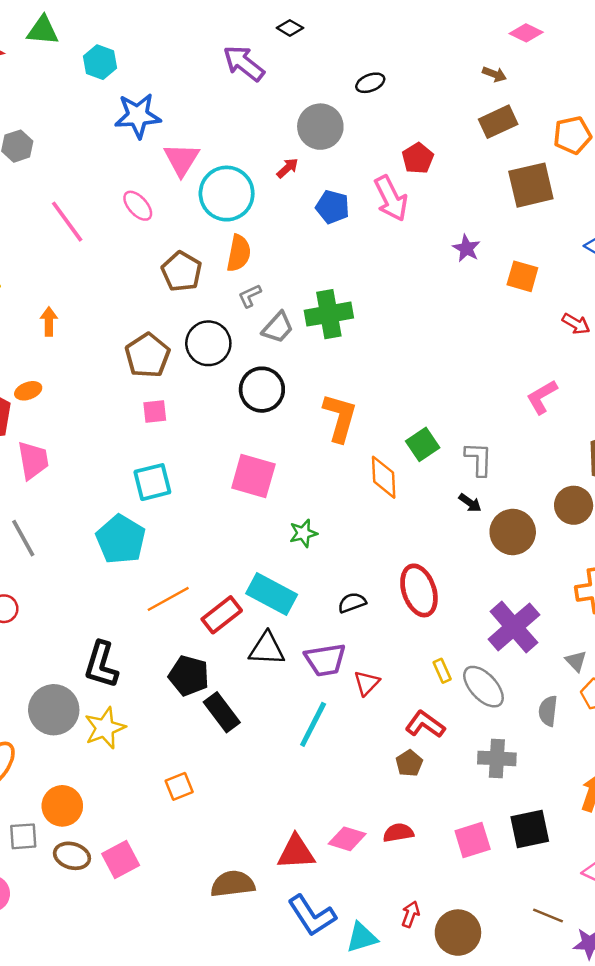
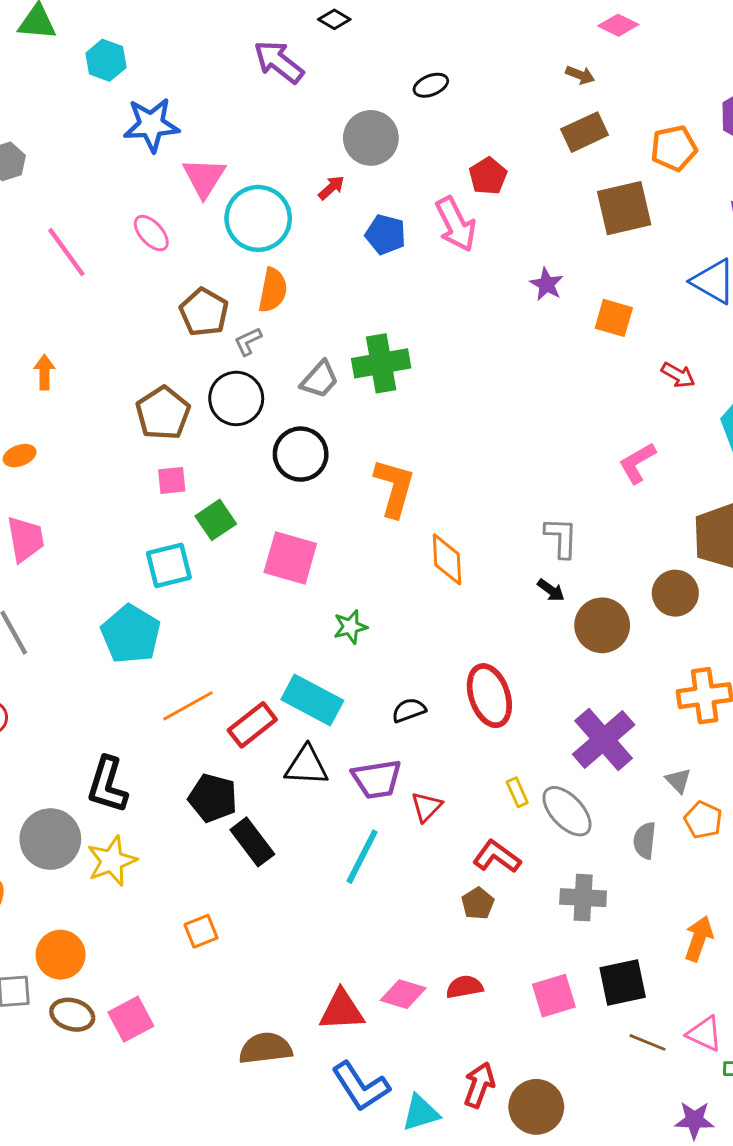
gray L-shape: (250, 296) -> (248, 341), moved
green square: (423, 444) -> (216, 520), moved
red arrow: (410, 914) -> (479, 1085), size x1.4
brown line: (548, 915) -> (648, 1042), moved

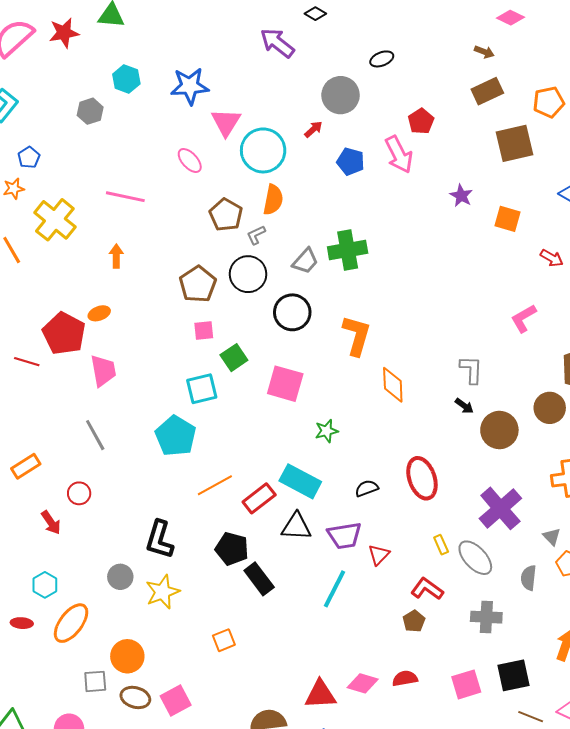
cyan hexagon: (106, 60) -> (126, 79), moved
pink line: (66, 252) -> (125, 197), moved, turned -42
gray circle: (50, 839) -> (120, 577), size x0.6

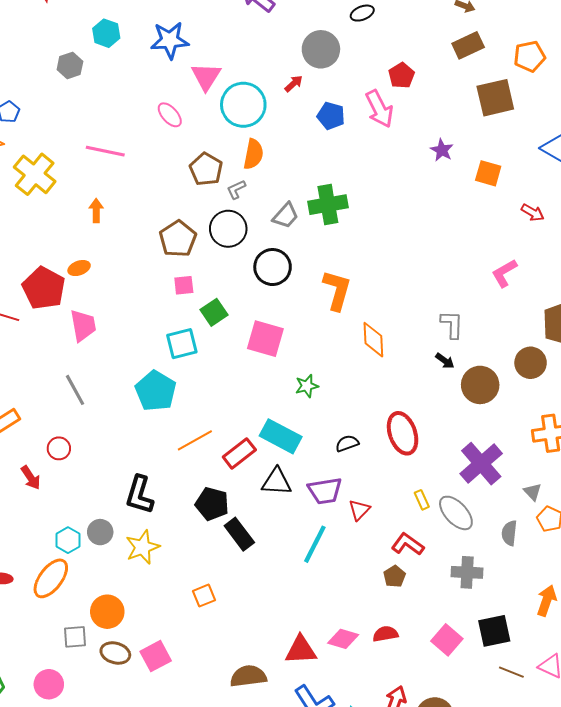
cyan hexagon: (45, 585) -> (68, 540), moved
pink square: (466, 684) -> (447, 640), turned -32

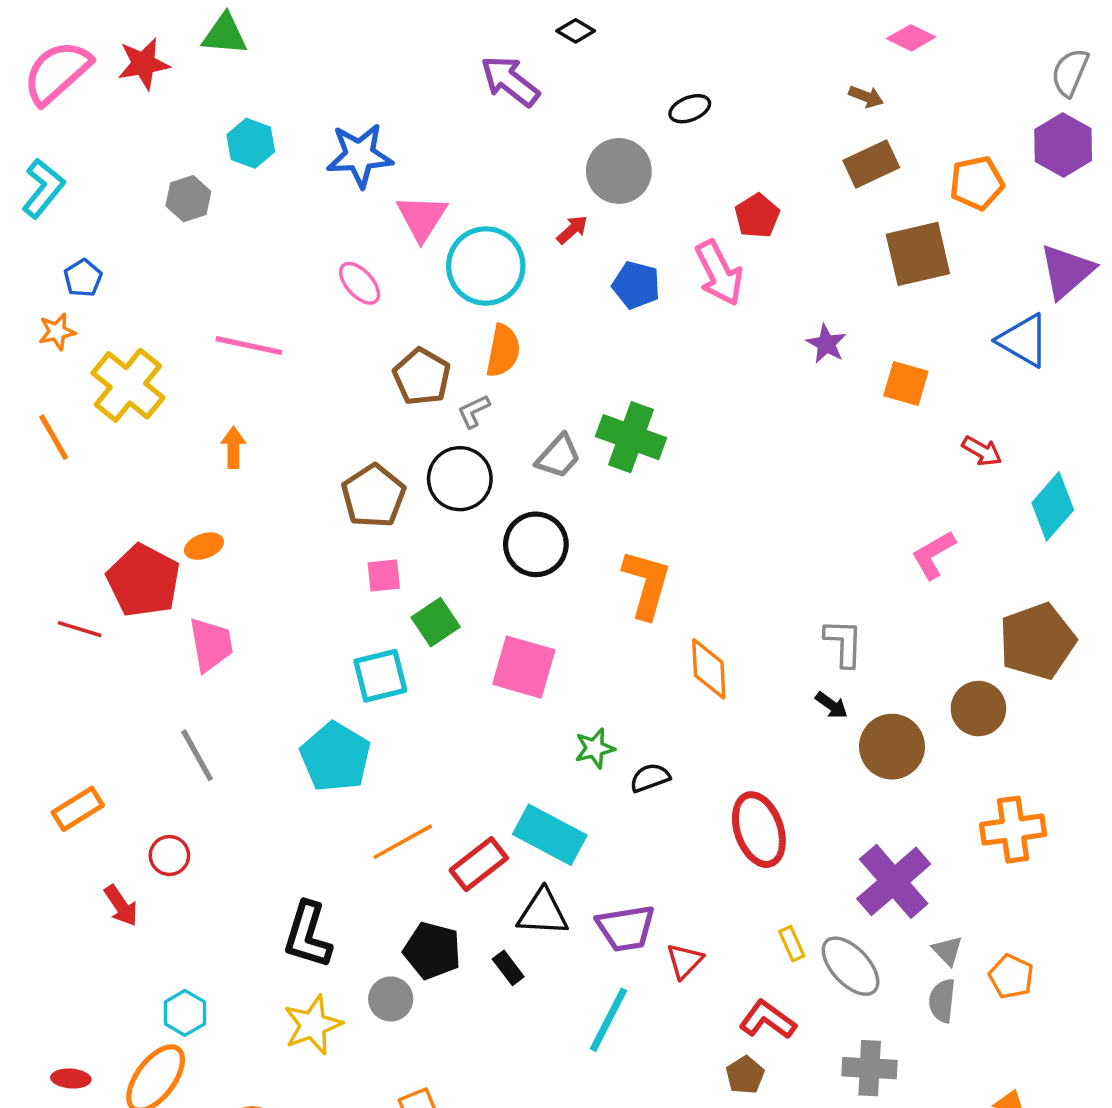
green cross: (328, 205) -> (631, 437), turned 30
black semicircle: (347, 443) -> (650, 778), moved
gray triangle: (533, 492) -> (947, 951), moved
gray circle: (100, 532) -> (391, 999), moved
black rectangle: (239, 534) -> (508, 968), moved, size x0.6

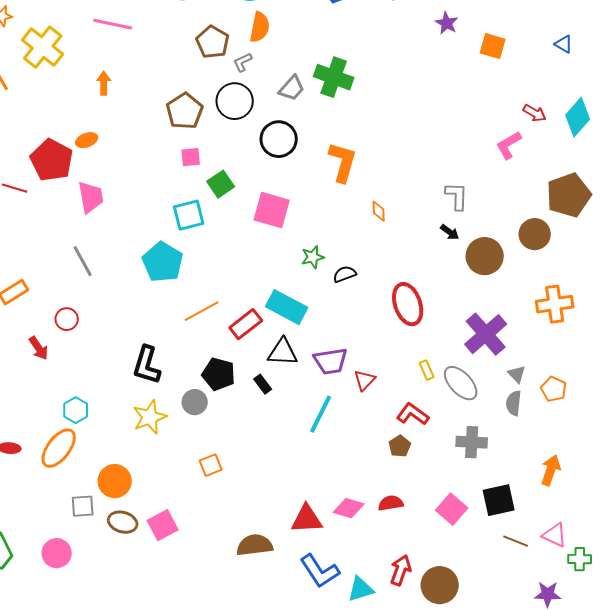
blue triangle: (1023, 340) -> (564, 44), moved, size x0.6
red arrow: (982, 451) -> (535, 113), moved
orange diamond: (709, 669) -> (379, 211), size x0.6

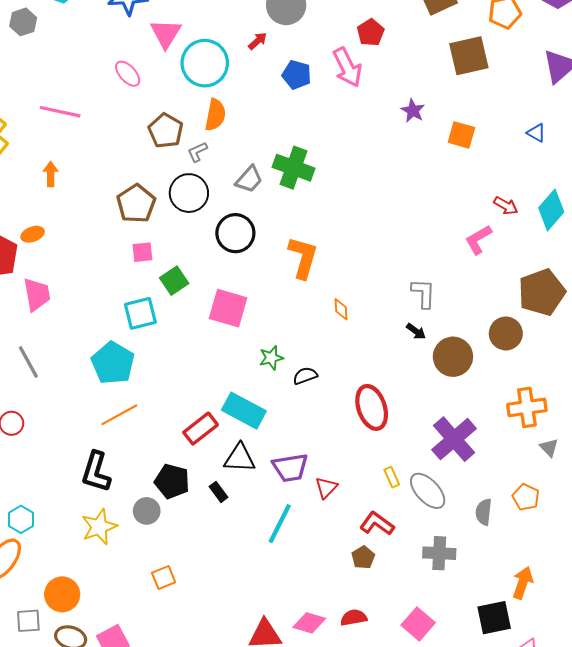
orange line: (202, 311) -> (119, 415), moved
gray triangle: (517, 374) -> (549, 448), moved
black square: (499, 500) -> (494, 618), moved

